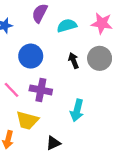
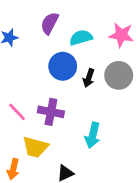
blue circle: (31, 56) -> (63, 66), moved
black arrow: (74, 61) -> (89, 78), turned -140

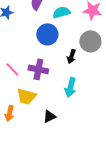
black arrow: (89, 78) -> (71, 56), moved

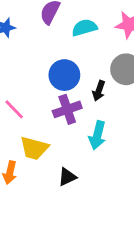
blue circle: (47, 34) -> (64, 75), moved
purple cross: (38, 69) -> (67, 109), moved, turned -30

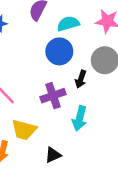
blue circle: (64, 75) -> (59, 51), moved

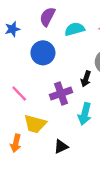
blue circle: (59, 51) -> (43, 53), moved

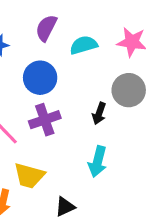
purple cross: (61, 94) -> (45, 120), moved

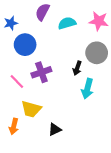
blue circle: (40, 78) -> (25, 45), moved
cyan arrow: (98, 162) -> (87, 89), moved

